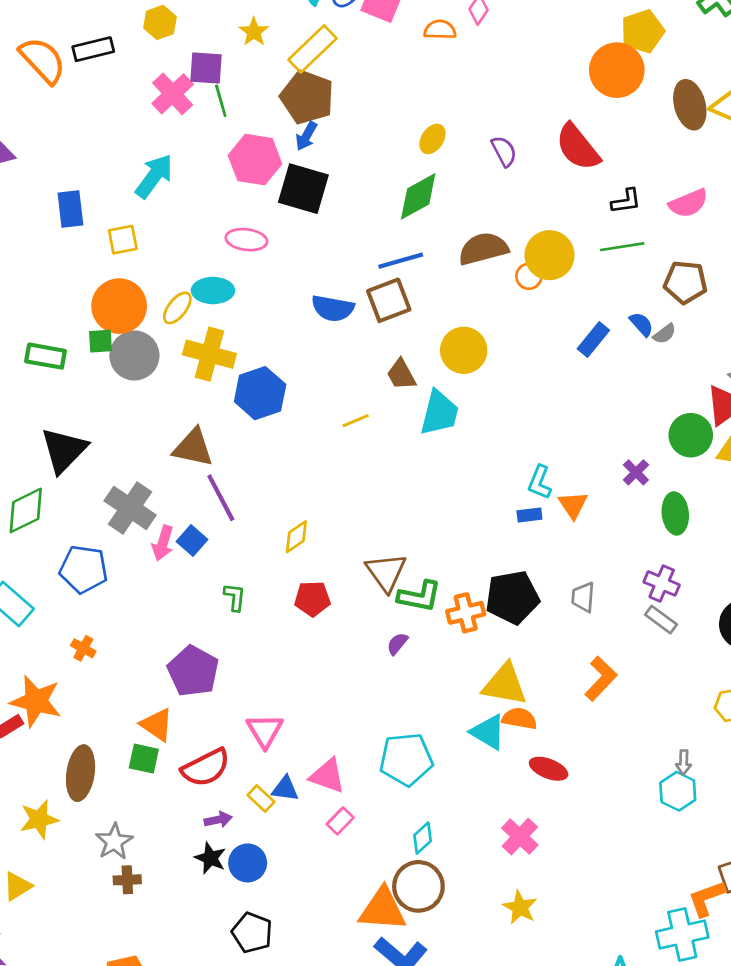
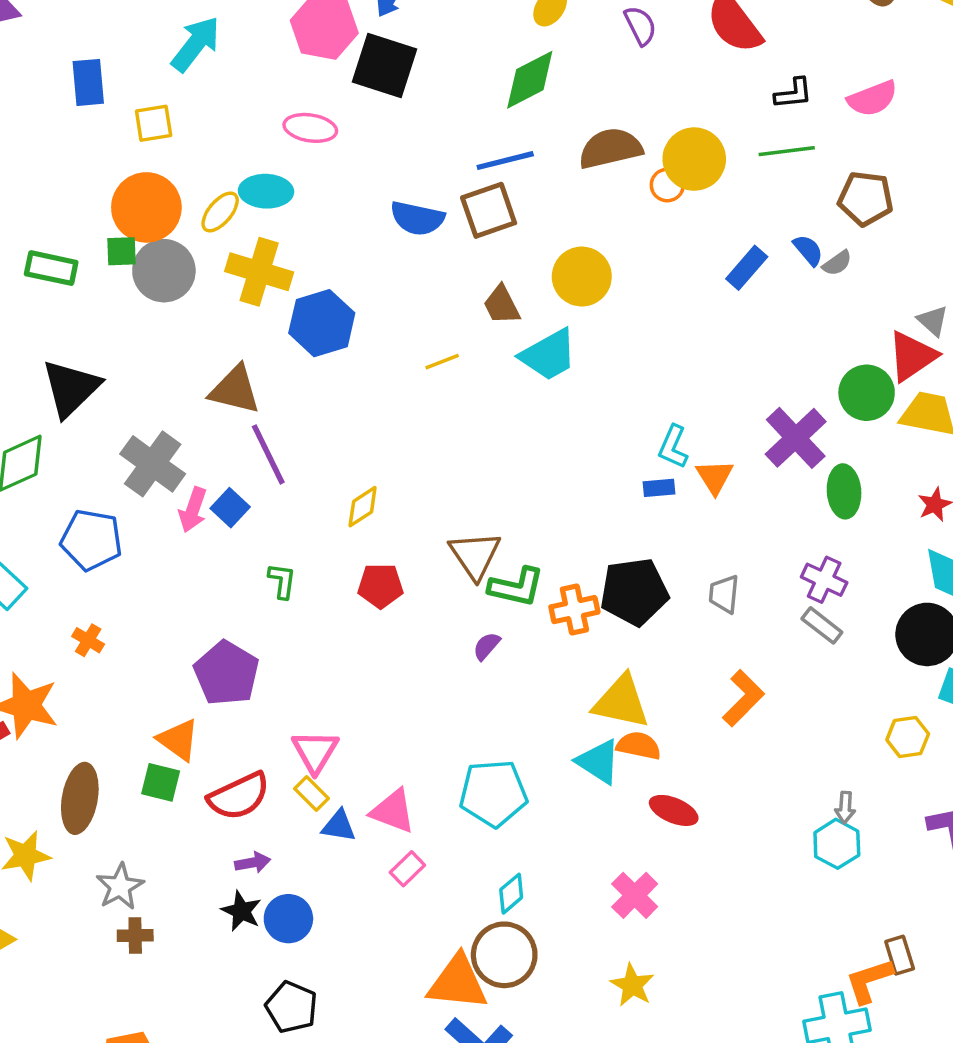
cyan trapezoid: (439, 413) -> (549, 355), turned 45
purple cross: (636, 472) -> (796, 438), size x1.8
yellow rectangle: (261, 798) -> (312, 794), moved

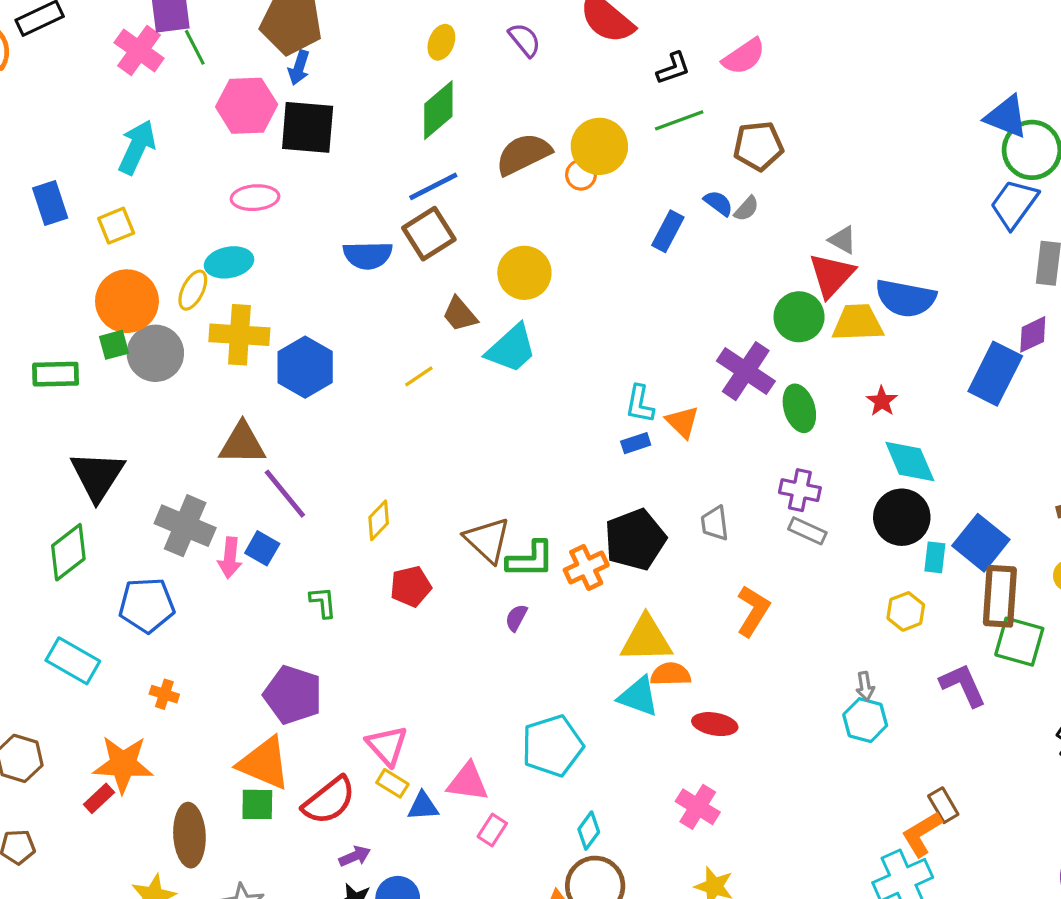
orange triangle: (178, 740) -> (264, 763), size x1.4

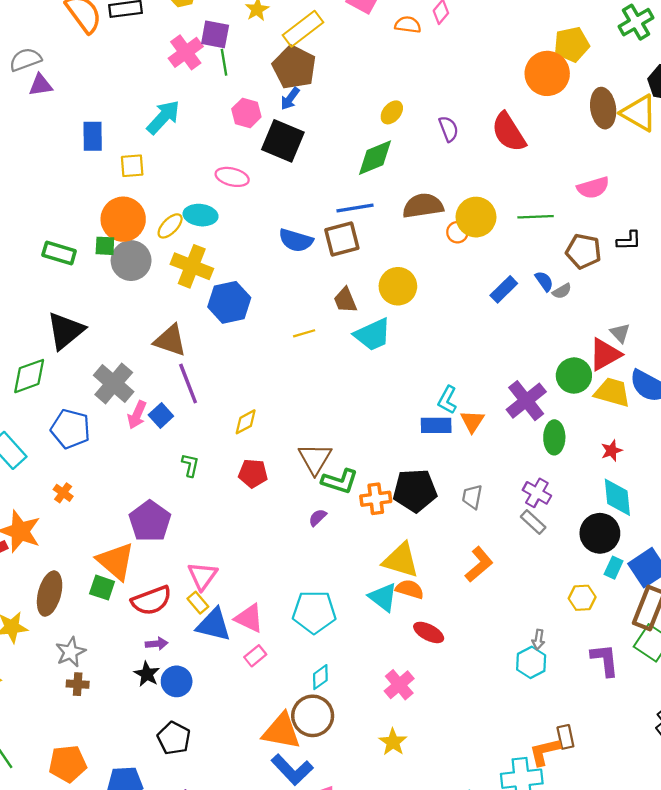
black L-shape: (673, 68) -> (629, 241), moved
pink hexagon: (247, 106) -> (246, 113), size x0.7
blue rectangle: (636, 443) -> (436, 425), size x1.5
blue triangle: (423, 806) -> (214, 625), size x1.6

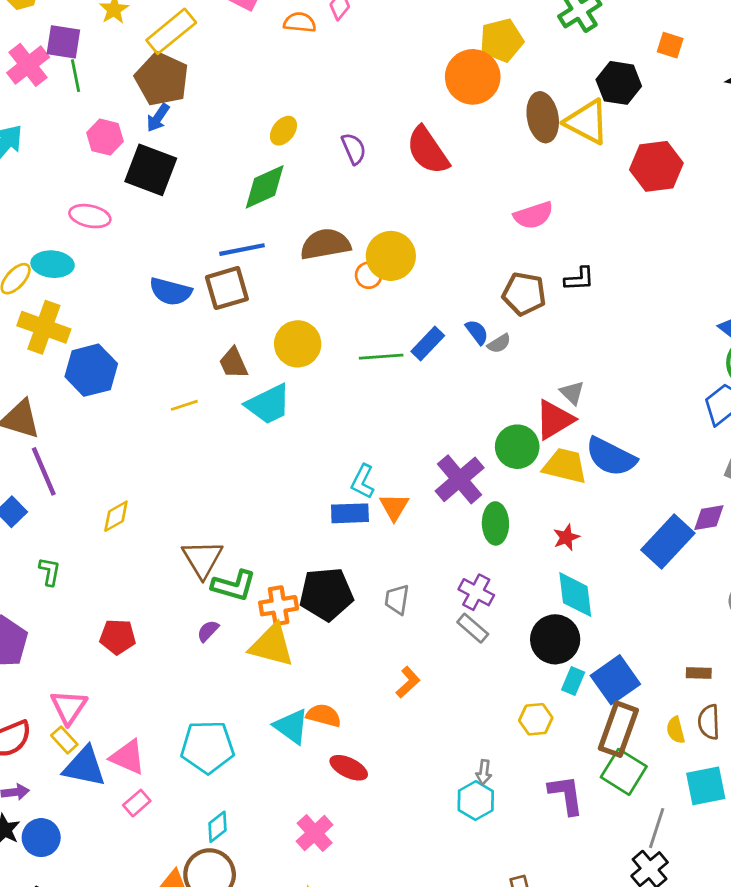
green line: (536, 217) -> (381, 357), moved
red pentagon: (253, 473) -> (118, 637), moved
yellow triangle: (401, 560) -> (272, 645), moved
orange L-shape: (479, 564) -> (408, 682), size x0.7

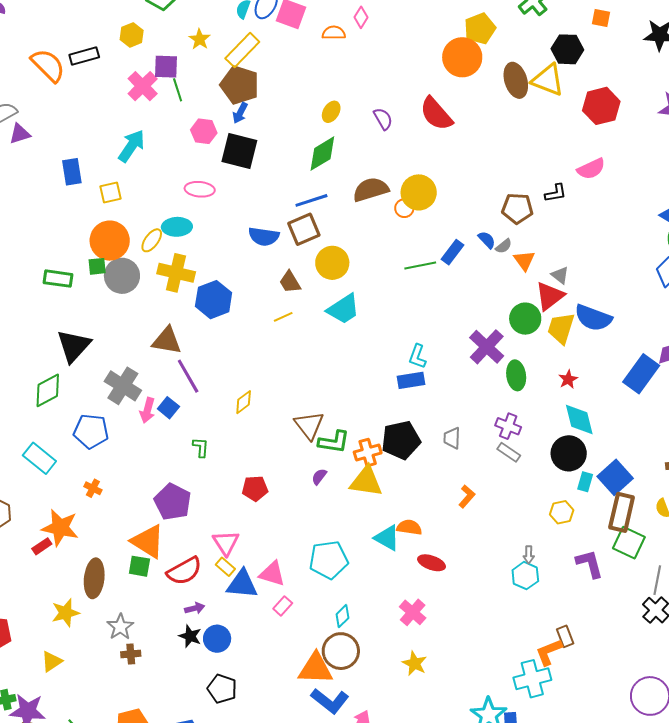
pink semicircle: (533, 215) -> (591, 169), moved
yellow circle: (298, 344) -> (332, 263), moved
brown trapezoid: (233, 363) -> (290, 282), moved
yellow trapezoid: (565, 466) -> (561, 328), turned -80
orange triangle: (394, 507) -> (524, 260), moved

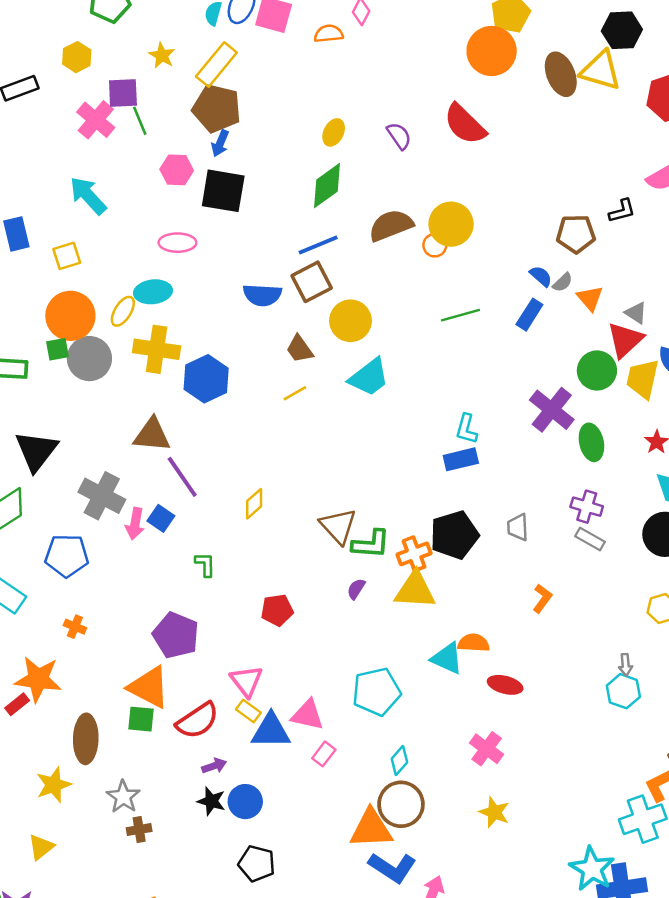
cyan arrow: (131, 146) -> (88, 196), turned -72
blue rectangle: (453, 252) -> (529, 315), moved

